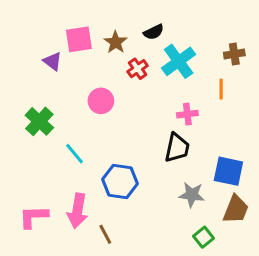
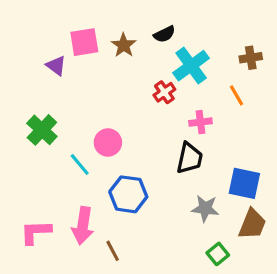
red cross: (138, 69) -> (164, 92), moved
orange line: (221, 89) -> (237, 95), turned -30
pink circle: (101, 101) -> (108, 142), moved

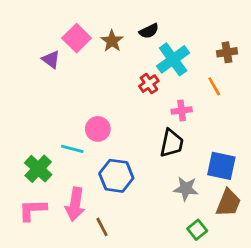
pink square: (84, 42) -> (77, 38), turned -36
green cross: (42, 130) -> (38, 169), moved
cyan line: (80, 164) -> (72, 149), turned -35

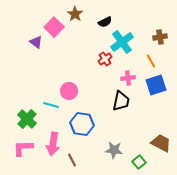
brown star: (112, 41) -> (75, 14), moved
blue square: (221, 166) -> (156, 85), moved, turned -30
gray star: (186, 189) -> (114, 150), moved
brown trapezoid: (228, 203) -> (161, 143), turned -85

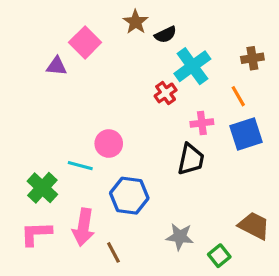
brown star: (75, 14) -> (136, 22), moved
purple triangle: (36, 42) -> (57, 66), turned -32

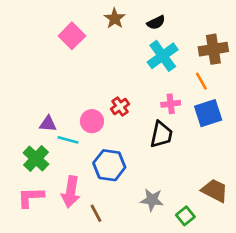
black semicircle: (166, 35) -> (156, 22), moved
brown cross: (252, 58) -> (213, 49), size x1.5
purple triangle: (57, 66) -> (48, 124), moved
red cross: (166, 93) -> (120, 106), moved

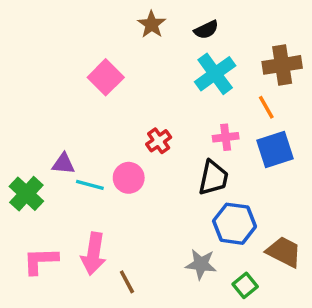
pink square: (72, 36) -> (106, 77), moved
pink circle: (92, 121) -> (129, 178), moved
green cross: (36, 159) -> (26, 194), moved
blue hexagon: (109, 165) -> (234, 224), moved

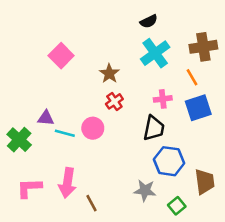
brown star: (152, 24) -> (109, 73), moved
pink square: (106, 77) -> (61, 56), moved
brown trapezoid: (284, 252) -> (205, 182), turned 56

